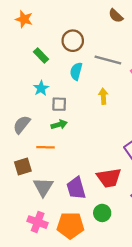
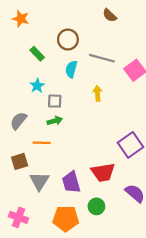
pink cross: (38, 222) -> (18, 217), moved

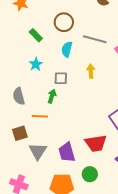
gray square: (55, 101) -> (61, 78), moved
gray semicircle: (18, 121) -> (19, 96), turned -54
green arrow: (55, 121) -> (52, 96), turned -56

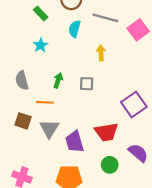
gray square: (61, 78) -> (87, 84), moved
brown square: (20, 133) -> (23, 121), turned 35
gray triangle: (38, 151) -> (49, 129), moved
green circle: (90, 174) -> (110, 165), moved

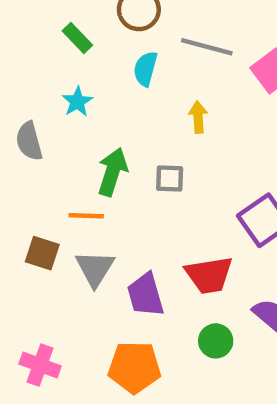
gray semicircle: (22, 80) -> (29, 141), moved
green arrow: (58, 80) -> (112, 172), size x1.5

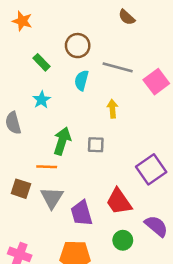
red trapezoid: (209, 275) -> (119, 202), turned 64

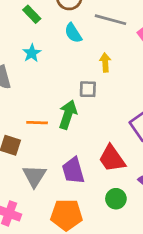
cyan semicircle: (82, 80) -> (73, 33), turned -48
green arrow: (62, 141) -> (68, 115), moved
gray square: (96, 145) -> (88, 89), moved
gray triangle: (52, 198) -> (34, 176), moved

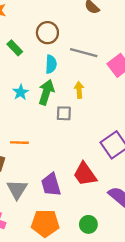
cyan semicircle: (73, 33) -> (51, 64), turned -144
cyan star: (32, 53) -> (21, 92), moved
green arrow: (68, 115) -> (46, 92), moved
green circle: (116, 199) -> (88, 224), moved

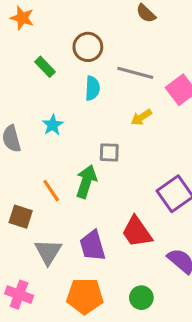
yellow arrow: (79, 90) -> (141, 117), moved, turned -119
green arrow: (46, 92) -> (86, 181), moved
orange line: (19, 143) -> (51, 191), turned 54

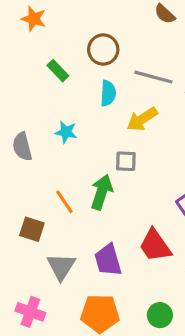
yellow arrow: (141, 117) -> (142, 119), moved, size x1.4
cyan star: (53, 125) -> (66, 132), turned -30

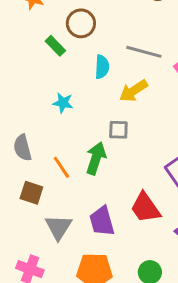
brown circle: (103, 50) -> (81, 23), moved
gray semicircle: (22, 147) -> (22, 148), moved

